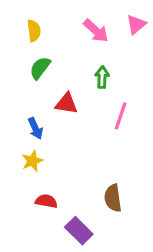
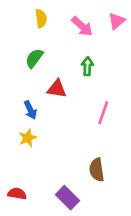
yellow semicircle: (34, 31) -> (41, 18), moved
pink line: (121, 116) -> (103, 113), moved
red semicircle: (46, 201) -> (17, 194), moved

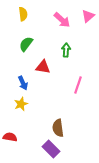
yellow semicircle: (41, 18) -> (23, 14), moved
brown semicircle: (97, 170) -> (58, 128), moved
red semicircle: (17, 194) -> (10, 137), moved

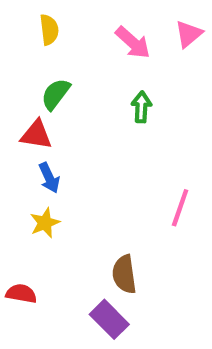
red triangle: (43, 67) -> (36, 135), moved
pink line: (78, 85) -> (180, 208), moved

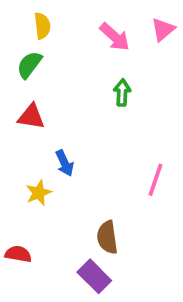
green semicircle: (56, 94) -> (29, 65), moved
blue arrow: (49, 178) -> (65, 163), moved

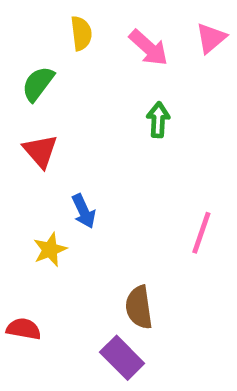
yellow semicircle: (42, 26) -> (81, 33), moved
red triangle: (31, 117) -> (40, 151), turned 40

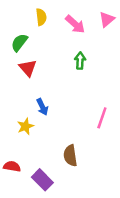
red triangle: (40, 151) -> (28, 68), moved
purple rectangle: (122, 358) -> (42, 180), moved

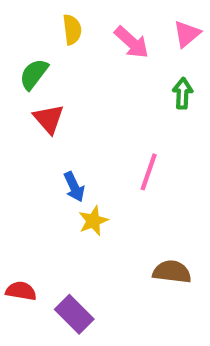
green arrow: (80, 61) -> (183, 93), moved
pink line: (102, 118) -> (149, 172), moved
yellow star: (25, 126) -> (93, 221), moved
brown semicircle: (70, 156) -> (172, 272), moved, turned 105

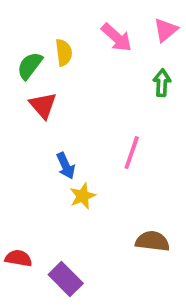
yellow semicircle: (72, 30) -> (64, 53), moved

